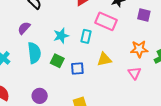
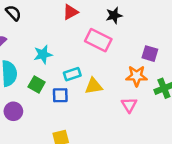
purple square: (144, 15) -> (150, 54), moved
cyan rectangle: (86, 36) -> (72, 74), moved, turned 56
purple circle: (40, 96) -> (13, 111), moved

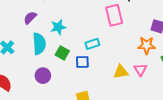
pink rectangle: (98, 40) -> (114, 15), turned 50
cyan star: (43, 54) -> (58, 27), moved
yellow triangle: (94, 86) -> (121, 72), moved

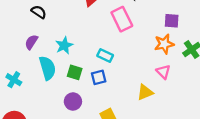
cyan rectangle: (92, 44) -> (105, 56), turned 56
yellow triangle: (121, 72) -> (145, 92), moved
purple circle: (43, 76) -> (73, 102), moved

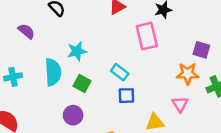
purple semicircle: (31, 42) -> (26, 31), moved, turned 84
blue square: (99, 77) -> (126, 96), moved
cyan cross: (14, 80) -> (13, 77), turned 35

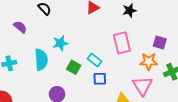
pink rectangle: (147, 36) -> (122, 43), moved
green square: (82, 83) -> (74, 67), moved
pink triangle: (180, 104) -> (142, 86), size x1.5

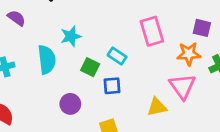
blue square: (100, 79) -> (112, 86), moved

